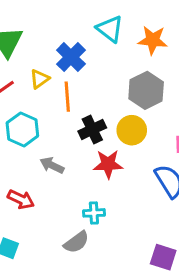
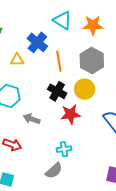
yellow triangle: (40, 79) -> (17, 60), turned 40
orange line: (67, 97) -> (59, 61), moved
black cross: (92, 129) -> (57, 91), turned -30

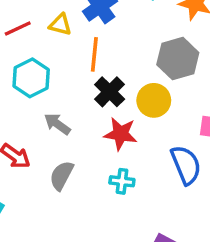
orange line: (59, 61) -> (94, 54), moved
cyan cross: (64, 149) -> (122, 181), moved
gray semicircle: (54, 171) -> (62, 175), moved, turned 144

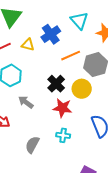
orange line: (94, 54) -> (71, 56), moved, turned 60
gray semicircle: (62, 175) -> (32, 145), moved

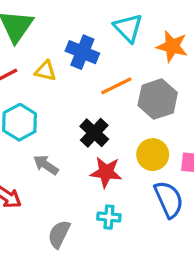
blue cross: (51, 34) -> (82, 52), turned -30
yellow circle: (82, 89) -> (153, 155), moved

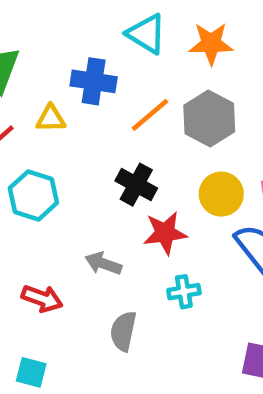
gray arrow: (46, 165) -> (103, 264), moved

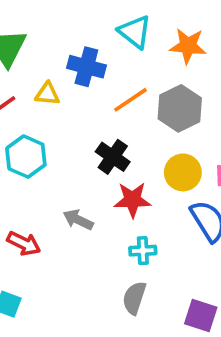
gray semicircle: (123, 331) -> (134, 298), moved

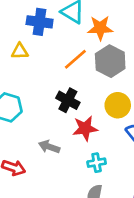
orange star: (188, 46) -> (100, 28), moved
blue cross: (86, 67) -> (40, 22), moved
yellow triangle: (47, 94) -> (20, 51), moved

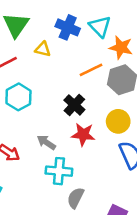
cyan cross: (97, 163) -> (59, 171), moved, size x1.5

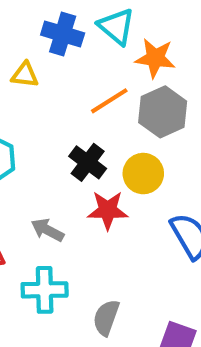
yellow circle: (118, 121) -> (143, 174), moved
cyan cross: (59, 171) -> (45, 290), moved

